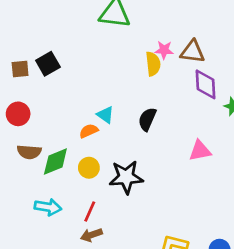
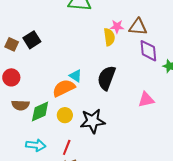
brown square: (20, 69) -> (12, 44), turned 32
black semicircle: (147, 119) -> (106, 78), size x1.4
orange semicircle: (89, 131) -> (64, 88), size x1.6

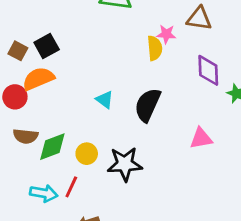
brown triangle: (138, 27) -> (199, 19), moved
orange semicircle: (64, 88) -> (38, 79), moved
red line: (67, 147) -> (71, 187), moved

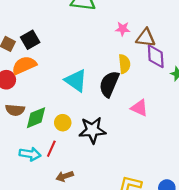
brown triangle: (199, 19) -> (146, 38), moved
yellow semicircle: (155, 48) -> (124, 64), moved
cyan triangle: (105, 100) -> (76, 81), size x1.6
pink triangle: (201, 138) -> (139, 108), moved, turned 36

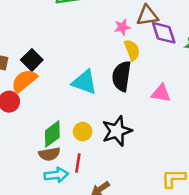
pink star: (123, 29) -> (122, 27), moved
black square: (30, 40) -> (32, 60), moved
brown semicircle: (15, 110) -> (49, 154), moved

